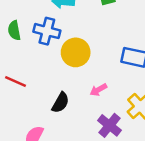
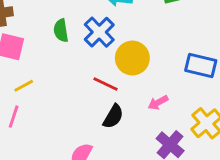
blue cross: (47, 31) -> (99, 32), turned 30
red line: (16, 82) -> (105, 84), moved

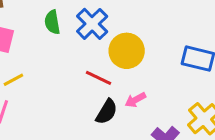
pink arrow: (158, 103) -> (135, 100), moved

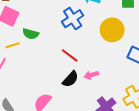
green semicircle: (52, 22) -> (31, 34), moved, turned -77
yellow circle: (127, 51) -> (112, 30), moved

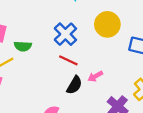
blue cross: (73, 19) -> (65, 34), moved

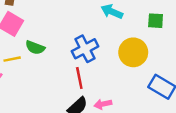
red line: (68, 60) -> (79, 78), turned 36

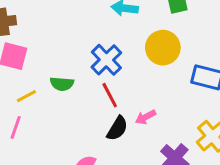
green semicircle: (35, 48) -> (62, 84), moved

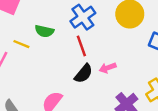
yellow line: (26, 96) -> (21, 44), moved, turned 42

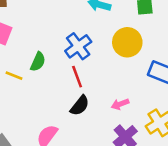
green semicircle: (44, 31) -> (38, 62), turned -78
pink arrow: (108, 68) -> (120, 104), moved

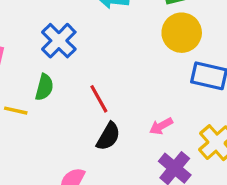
yellow circle: (127, 42) -> (182, 33), moved
blue cross: (78, 46) -> (59, 41), moved

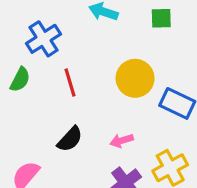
yellow circle: (182, 33) -> (135, 78), moved
red line: (99, 99) -> (70, 83), moved

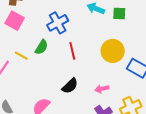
green square: (161, 18) -> (119, 13), moved

